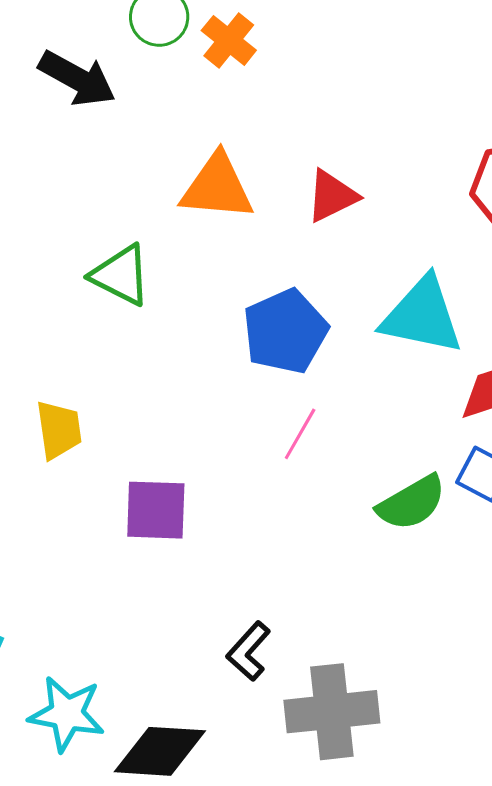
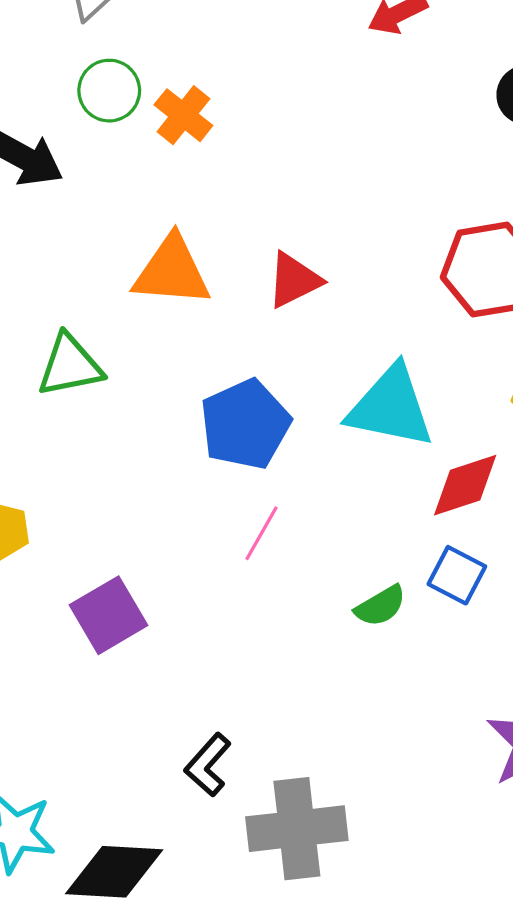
green triangle: (121, 275) -> (70, 365), turned -38
green semicircle: (412, 503) -> (380, 606), size x0.7
purple square: (156, 510) -> (108, 615), turned -32

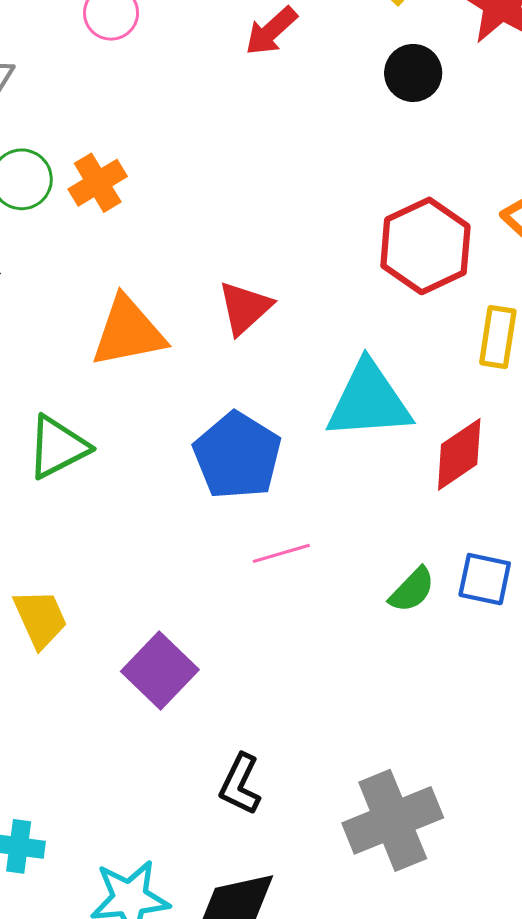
orange cross: (183, 115) -> (98, 183), turned 36
pink line: (261, 533) -> (281, 553), turned 60
blue square: (457, 575) -> (485, 579), moved
black L-shape: (208, 765) -> (240, 784), moved

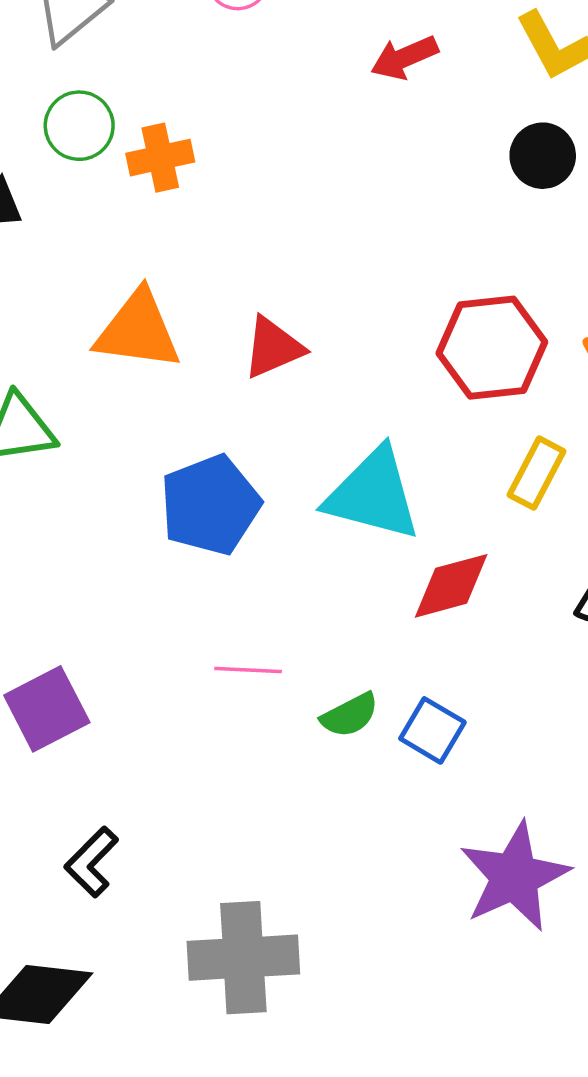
pink line: (281, 553) -> (248, 670), moved

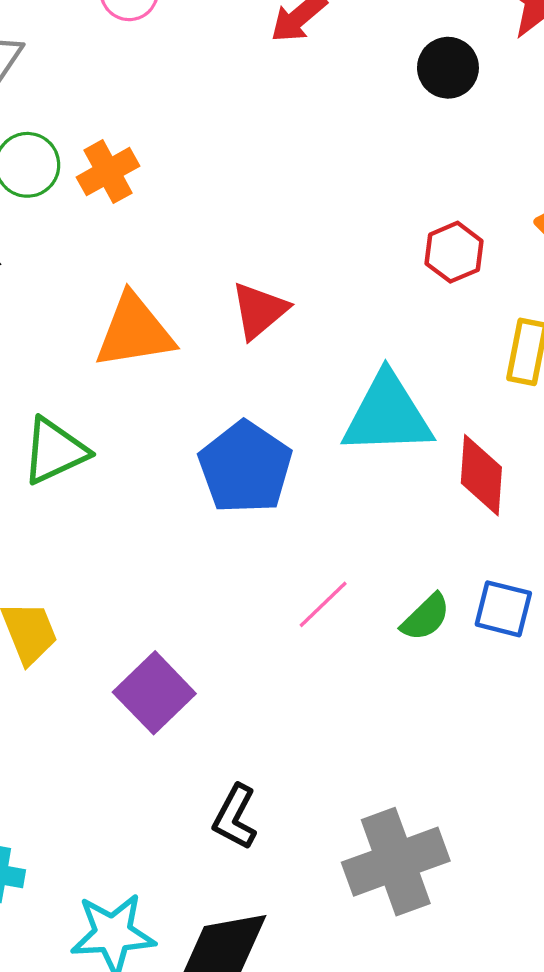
red hexagon: (492, 348) -> (454, 252), size x0.6
red diamond: (451, 586) -> (481, 475), turned -54
pink line: (248, 670) -> (323, 604), turned -30

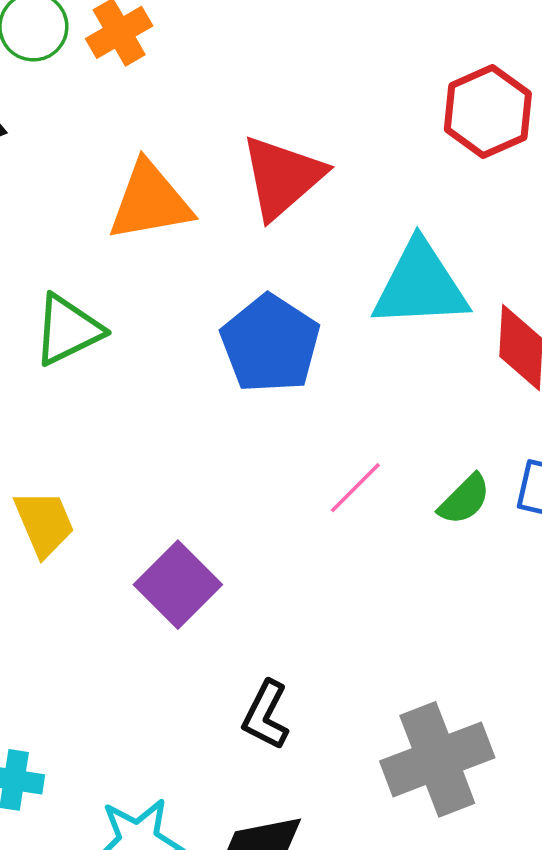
red hexagon: (454, 252) -> (488, 111), size x1.4
red triangle: (259, 311) -> (282, 177), size x1.4

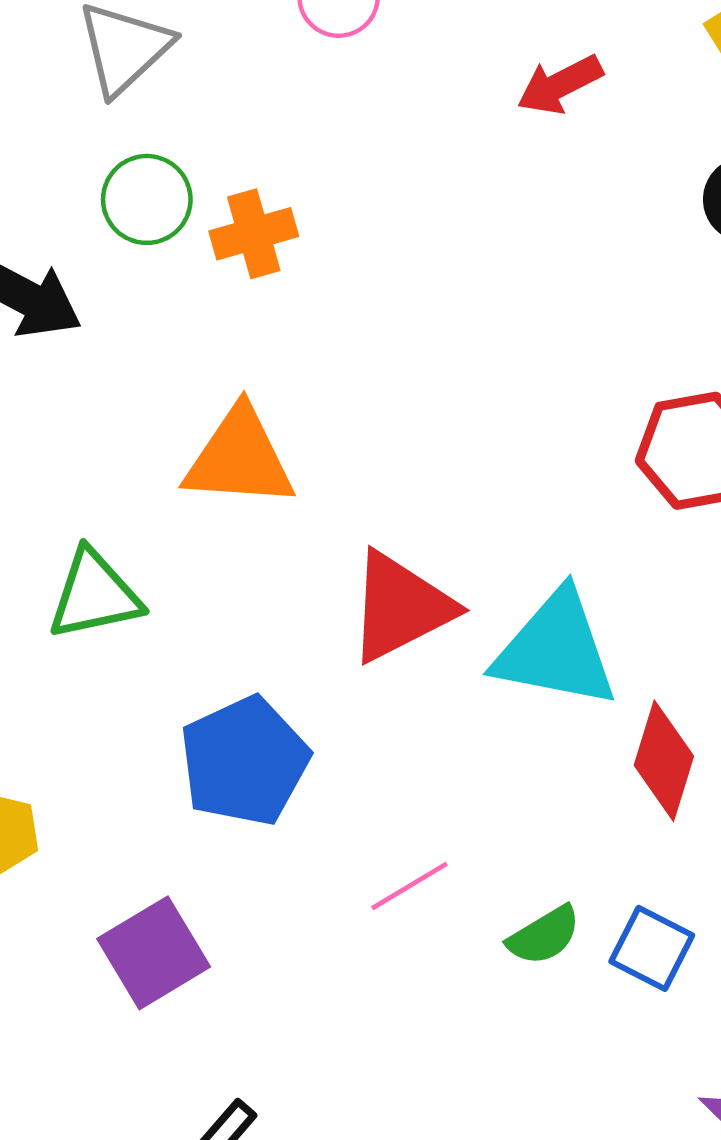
red triangle: (282, 177) -> (400, 607), moved
blue pentagon: (270, 344) -> (244, 761), moved

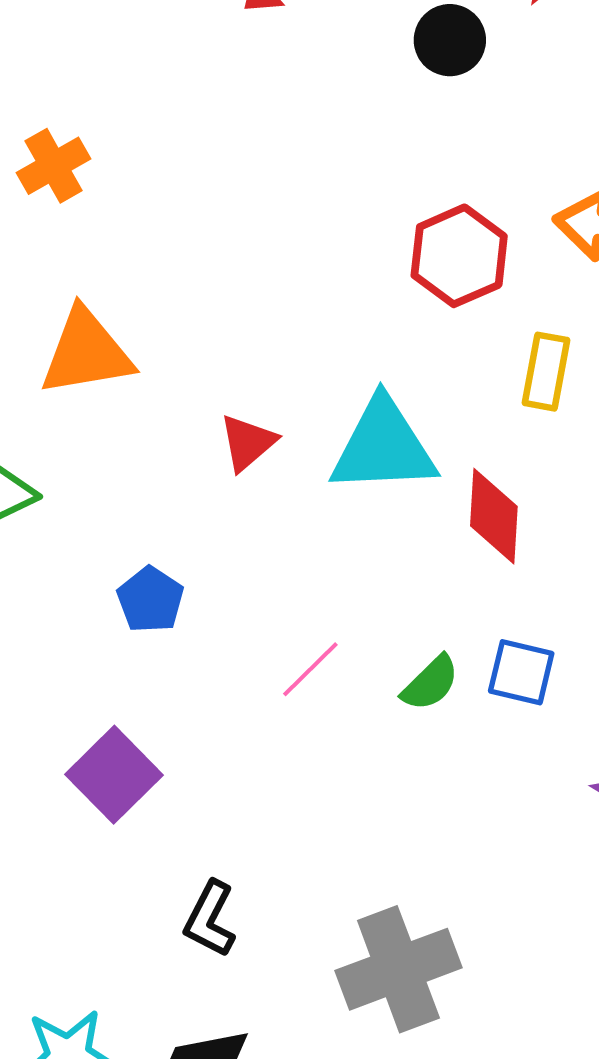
red triangle: (400, 607) -> (248, 443), size x0.6
blue pentagon: (244, 761) -> (150, 600), size x0.6

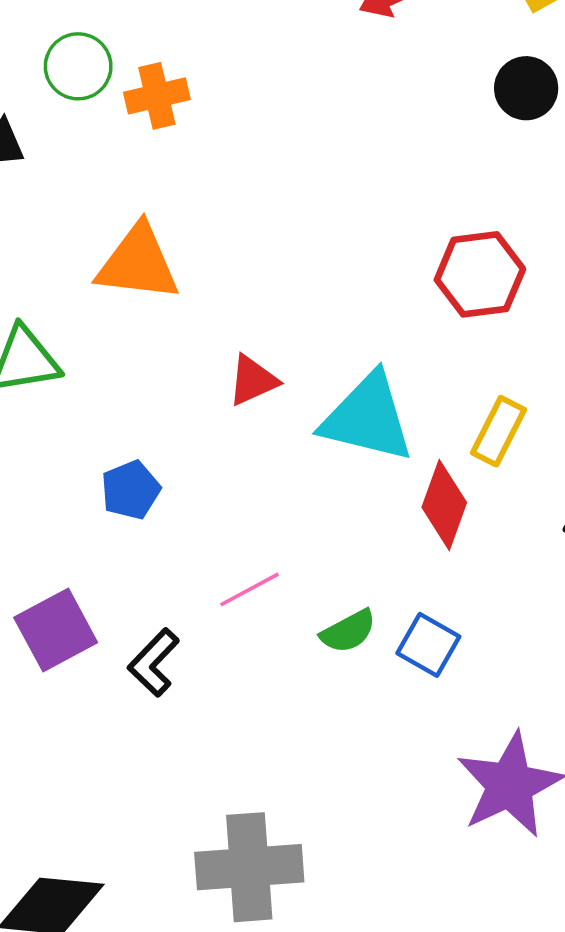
yellow rectangle: (546, 372) -> (498, 431), moved
black L-shape: (210, 919) -> (154, 663), moved

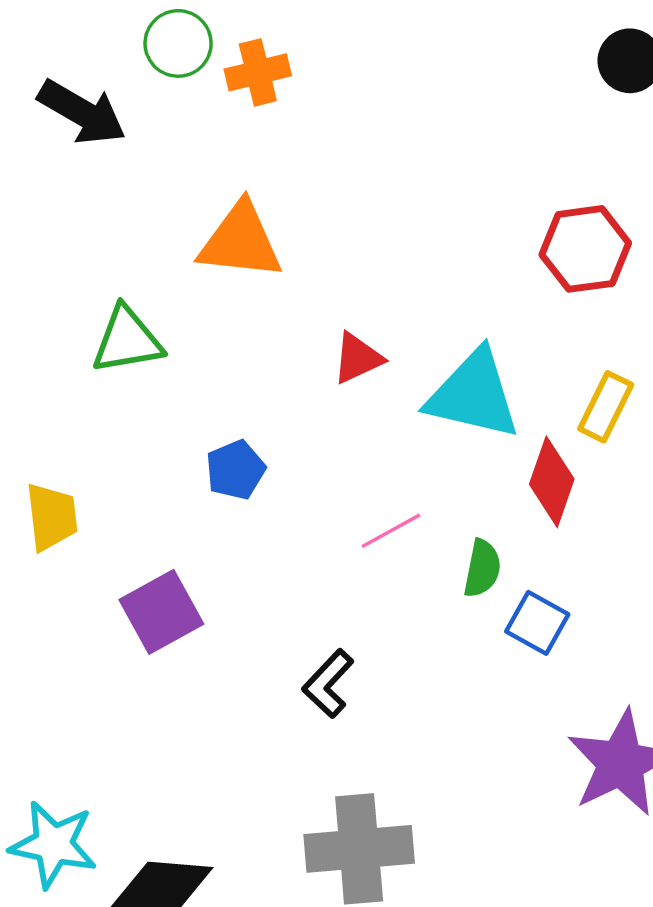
pink line: (249, 589) -> (391, 531), moved
green semicircle: (348, 631) -> (482, 568), moved, turned -50
black L-shape: (154, 663) -> (328, 684), moved

